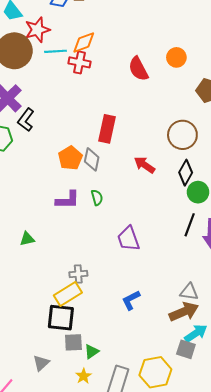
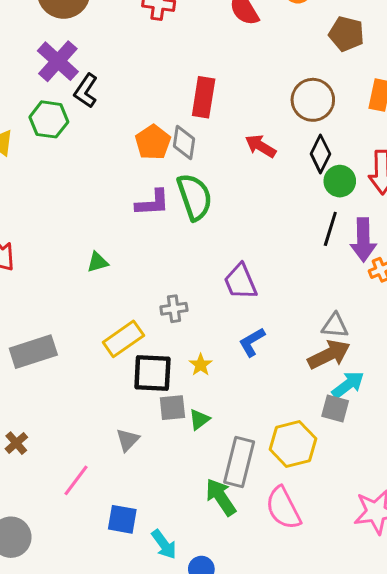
green semicircle: (97, 197) -> (195, 197), size x2.0
purple trapezoid: (128, 239) -> (240, 282), moved
yellow rectangle: (68, 294) -> (123, 339), moved
yellow star: (83, 376) -> (201, 365), moved

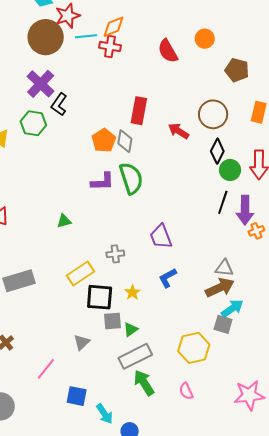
red arrow: (261, 146) -> (179, 131), moved
gray rectangle: (239, 462) -> (135, 356), moved, turned 48
pink semicircle: (283, 508) -> (186, 391), size x0.6

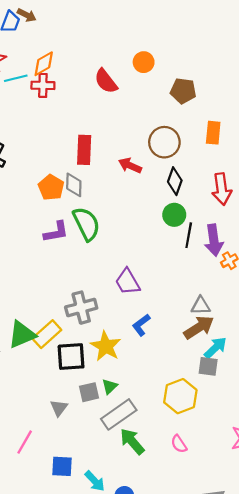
green circle: (230, 170) -> (174, 215), moved
green triangle: (64, 221) -> (22, 335), moved, size x1.8
gray cross: (115, 254) -> (81, 308), size x1.6
yellow star: (132, 292) -> (106, 346), size x1.8
gray square: (113, 321) -> (89, 392), moved

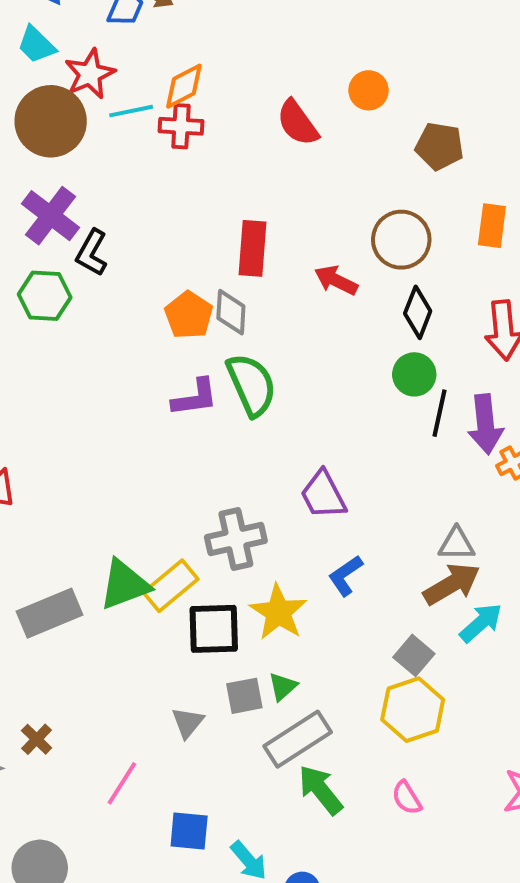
gray square: (208, 366) -> (414, 655), moved, turned 30

